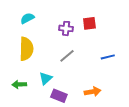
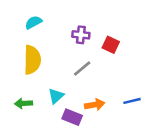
red square: (89, 23) -> (111, 45), moved, turned 32
blue line: (108, 57) -> (132, 101), moved
orange arrow: (93, 92) -> (95, 105), moved

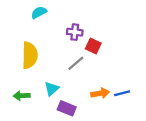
cyan semicircle: (33, 22) -> (39, 12), moved
red square: (111, 45) -> (93, 46), moved
orange arrow: (95, 105) -> (100, 93), moved

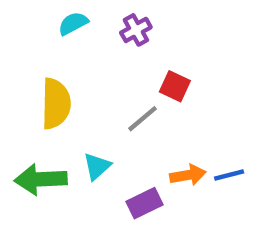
purple cross: (75, 32) -> (136, 30), moved, turned -35
green arrow: (22, 96) -> (41, 179), size x1.6
purple rectangle: (67, 108) -> (145, 203), moved, turned -48

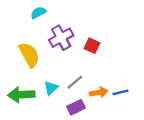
purple cross: (136, 30) -> (61, 38), moved, size x1.5
yellow semicircle: (56, 104) -> (29, 55), turned -30
gray line: (142, 119) -> (75, 82), moved

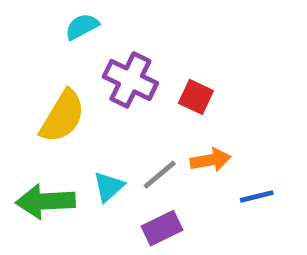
purple cross: (61, 38) -> (130, 80), turned -35
yellow semicircle: (29, 55) -> (62, 116), turned 60
orange arrow: (99, 92) -> (211, 160), moved

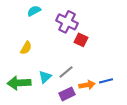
purple cross: (130, 80) -> (67, 22), moved
yellow semicircle: (62, 116) -> (26, 48), size x0.6
orange arrow: (211, 160) -> (87, 85), moved

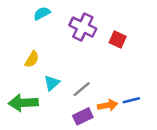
red square: (81, 40) -> (118, 39), moved
cyan triangle: (45, 77) -> (52, 83), moved

